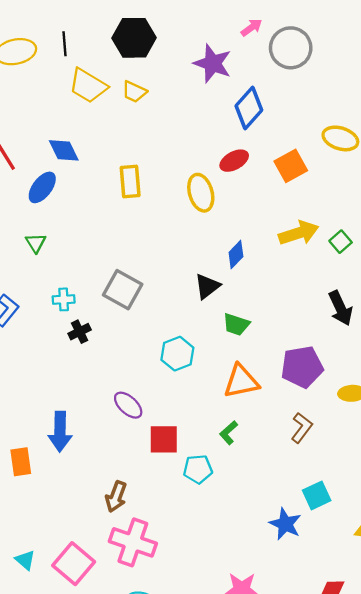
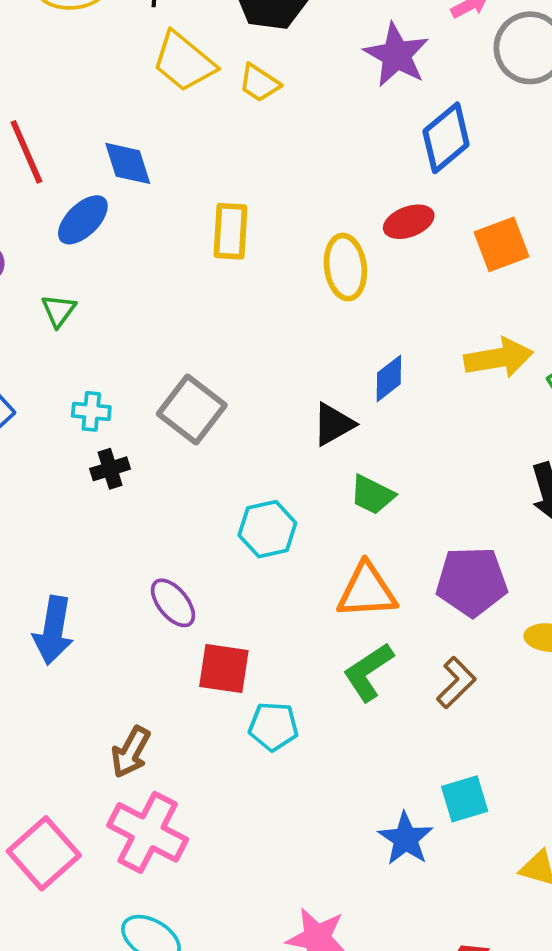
green L-shape: (229, 433) -> (368, 672), moved, size x1.5

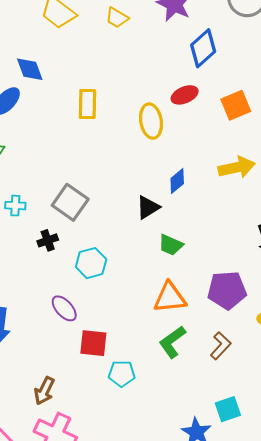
yellow trapezoid: (259, 83) -> (117, 18), moved
black cross: (110, 469) -> (48, 240), moved
cyan hexagon: (267, 529) -> (91, 263), moved

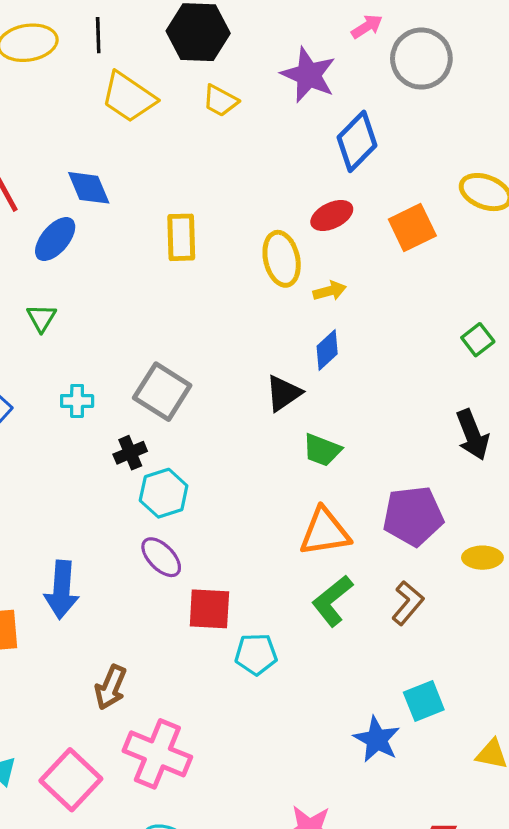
yellow arrow: (237, 167) -> (330, 291), moved, size x0.6
cyan hexagon: (91, 263) -> (164, 493), moved
brown arrow: (44, 391) -> (111, 687), moved

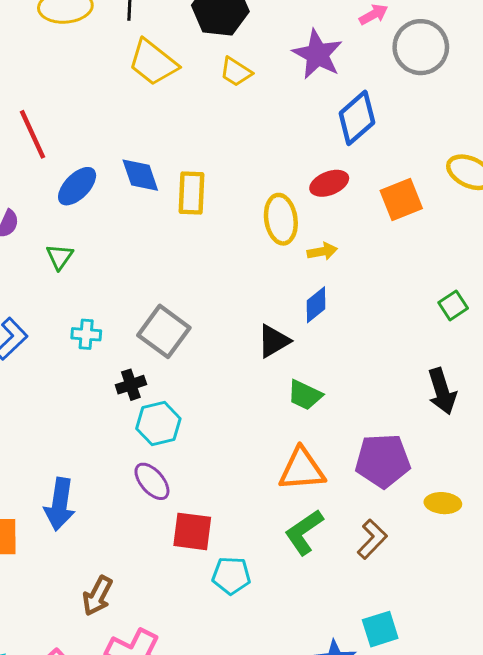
blue diamond: (89, 188) -> (140, 175), moved

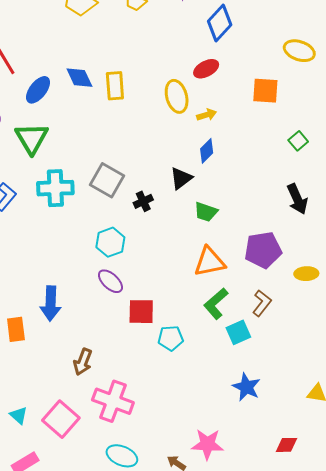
orange square: (401, 199) -> (265, 91), moved, turned 32
green triangle: (59, 257) -> (32, 138), size x1.8
cyan cross: (86, 334) -> (55, 188), size x1.8
black cross: (131, 385) -> (143, 201), moved
cyan square: (380, 629) -> (238, 332), moved

